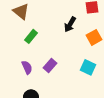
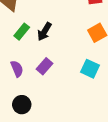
black arrow: (70, 24) -> (44, 32), moved

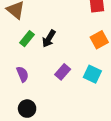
purple rectangle: (44, 66) -> (63, 72), moved

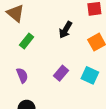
black arrow: (49, 39) -> (65, 30), moved

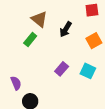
brown triangle: (15, 13) -> (39, 19), moved
purple semicircle: (22, 75) -> (16, 83), moved

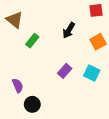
brown triangle: (39, 19) -> (15, 20), moved

